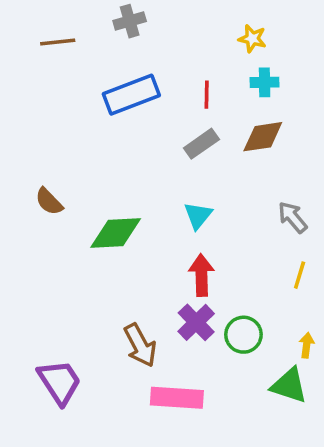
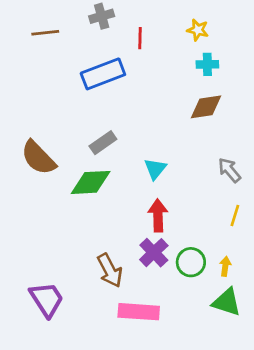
red line: (207, 95) -> (140, 38), moved
gray rectangle: (201, 144) -> (103, 143), moved
brown semicircle: (49, 202) -> (38, 158), size x1.6
yellow arrow: (307, 345) -> (225, 266), moved

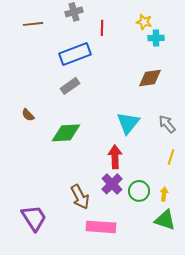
cyan cross: (207, 64) -> (156, 38), moved
gray rectangle: (103, 143) -> (70, 86), moved
brown semicircle: (38, 158) -> (28, 115), size x0.5
cyan triangle: (155, 169) -> (128, 123), moved, size x1.4

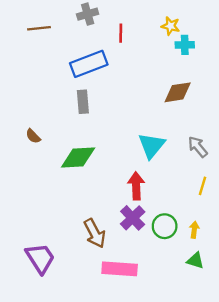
gray rectangle: (70, 86) -> (83, 102), turned -60
green triangle: (165, 220) -> (195, 261), size x0.7

